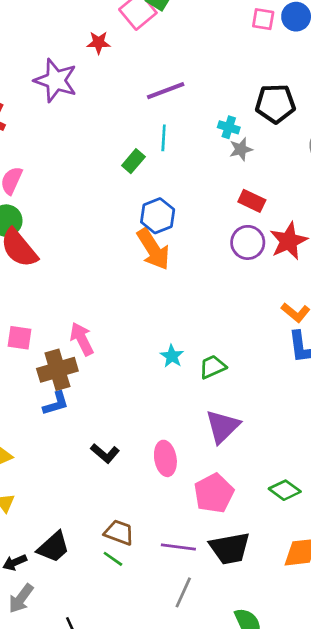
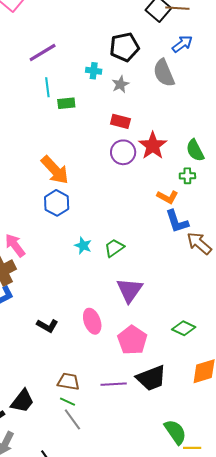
gray star: (241, 149) -> (120, 84), moved
green rectangle: (133, 161) -> (66, 103), moved, turned 54
blue hexagon: (158, 216) -> (57, 203), moved
gray line: (183, 592) -> (72, 419), moved, turned -50

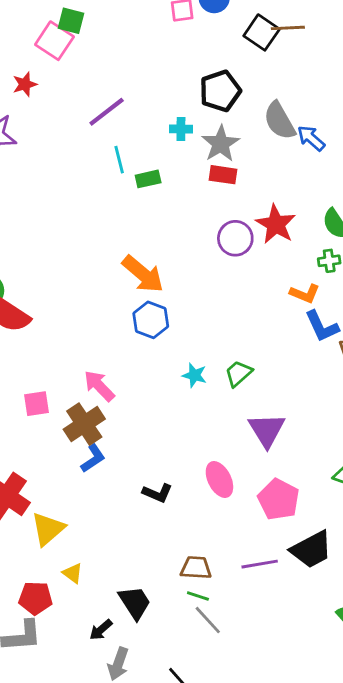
blue arrow: (182, 44) -> (311, 138), moved, turned -95
gray star: (120, 84) -> (221, 144), size x1.5
red rectangle: (120, 121) -> (223, 175), moved
black trapezoid: (22, 401) -> (135, 603), turned -64

